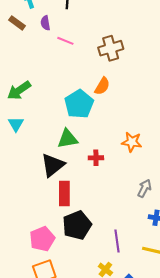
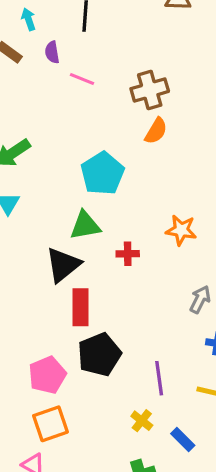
orange semicircle: (102, 86) -> (156, 131), moved

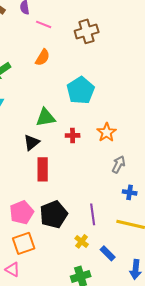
orange semicircle: (156, 131) -> (43, 57), moved
cyan pentagon: (102, 173) -> (81, 90), moved
orange star: (181, 230) -> (107, 132), moved, turned 30
black triangle: (63, 265) -> (32, 142), size x0.7
black pentagon: (99, 355) -> (54, 214), moved

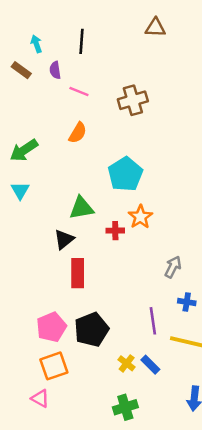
orange star: (107, 132) -> (140, 217), moved
purple line: (93, 214) -> (153, 321), moved
blue rectangle: (108, 253) -> (150, 365), moved

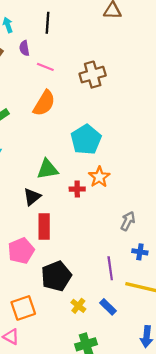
orange semicircle: (78, 133) -> (44, 103), size x1.4
pink pentagon: (51, 327) -> (21, 251), moved
yellow cross: (127, 363) -> (78, 306), moved

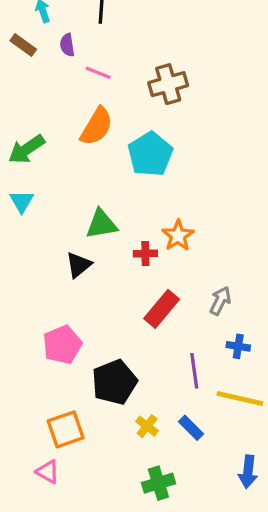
cyan pentagon: (86, 140) -> (150, 154), moved
red rectangle: (44, 227) -> (162, 309), moved, turned 40

